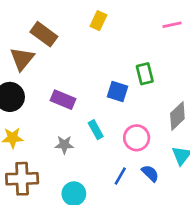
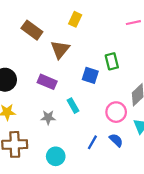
brown triangle: (22, 59) -> (60, 49), moved
pink circle: (137, 138) -> (116, 112), moved

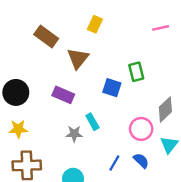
gray star: (48, 117) -> (74, 134), moved

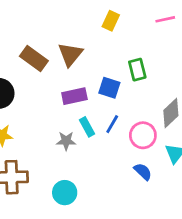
yellow rectangle: (95, 24) -> (111, 21), moved
brown rectangle: (46, 36) -> (34, 58), moved
purple rectangle: (63, 95) -> (74, 96), moved, turned -35
blue line: (114, 163) -> (112, 124), moved

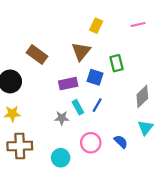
brown triangle: (70, 54) -> (81, 51), moved
pink circle: (143, 135) -> (91, 143), moved

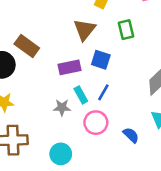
brown rectangle: (37, 55) -> (27, 46), moved
green rectangle: (117, 63) -> (126, 30), moved
pink circle: (91, 143) -> (96, 123), moved

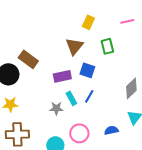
pink circle: (96, 123) -> (79, 133), moved
blue semicircle: (131, 135) -> (111, 130), turned -56

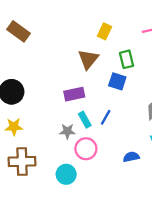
brown rectangle: (28, 59) -> (19, 31), moved
blue square: (87, 70) -> (117, 81), moved
pink circle: (79, 133) -> (86, 149), moved

